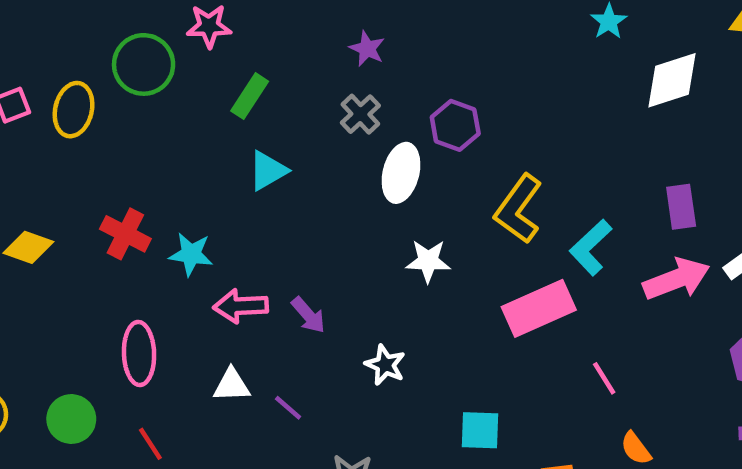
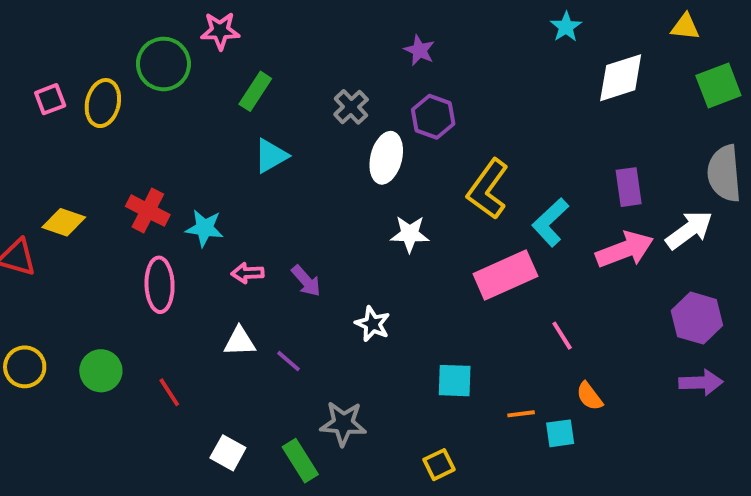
purple star: (367, 49) -> (419, 50), moved
pink arrow: (241, 306) -> (247, 273), size x0.7
pink ellipse: (139, 354) -> (160, 285), moved

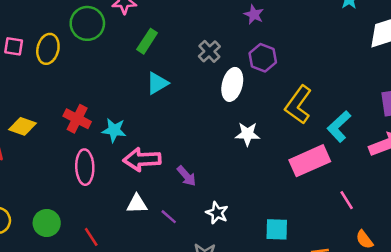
pink square: (50, 99) -> (14, 46), turned 30
pink arrow: (247, 273) -> (142, 159), size x1.8
purple arrow: (306, 281) -> (186, 176), moved
white star: (373, 324) -> (217, 213), moved

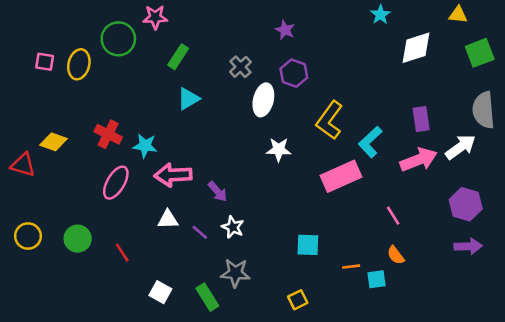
pink ellipse: (85, 167) -> (116, 183), turned 32
pink line: (347, 200) -> (393, 216), moved
white star: (217, 213) -> (233, 227), moved

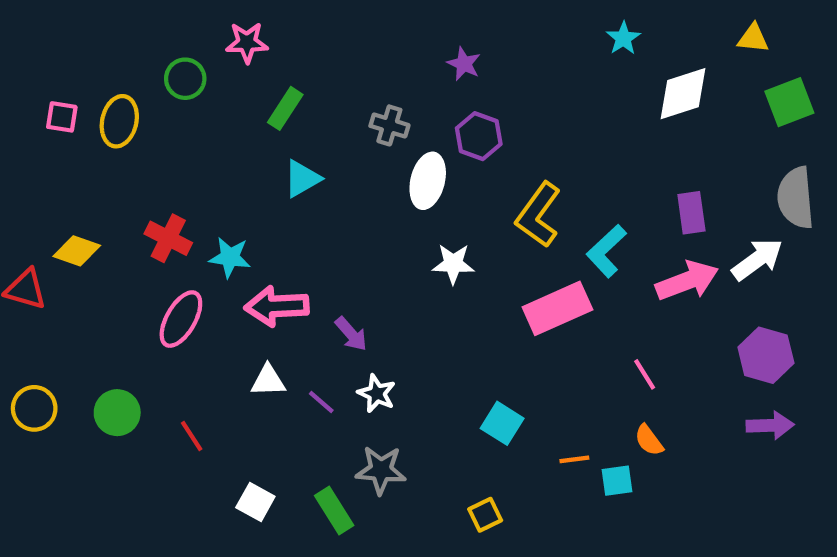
green circle: (118, 39) -> (185, 79), size x0.7
gray cross: (240, 67) -> (389, 125), turned -30
cyan square: (308, 245) -> (502, 423), turned 30

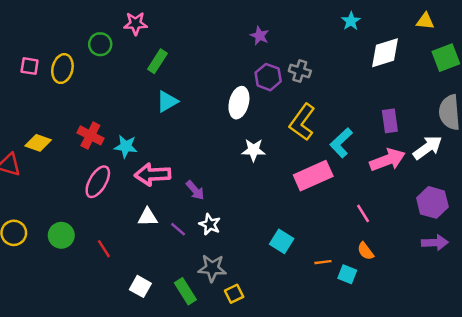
gray cross: (389, 125) -> (300, 71), moved
cyan square: (617, 481) -> (347, 274), turned 30
yellow square: (485, 515) -> (234, 294), moved

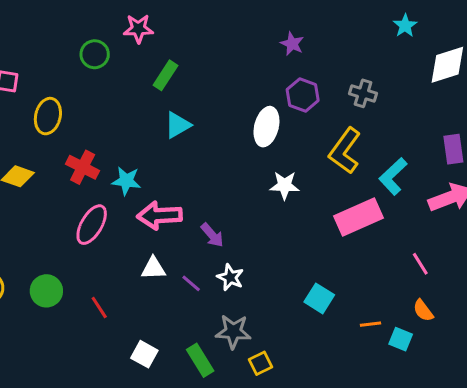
yellow ellipse: (62, 69) -> (48, 116), moved
gray cross: (300, 71) -> (363, 93), moved

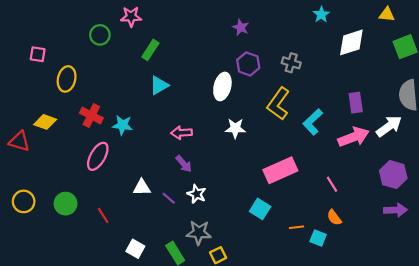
pink arrow: (159, 216) -> (182, 133), moved, size x0.7
pink rectangle: (358, 217) -> (280, 170), moved

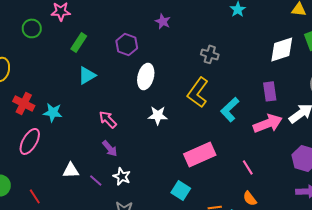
white diamond: (351, 42) -> (282, 49), moved
purple hexagon: (248, 64) -> (127, 44), moved
pink arrow: (182, 133) -> (108, 119), turned 48

